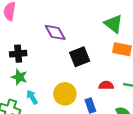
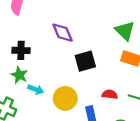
cyan arrow: (32, 97) -> (36, 89), moved, turned 136

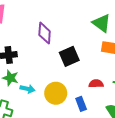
purple diamond: (63, 33) -> (45, 33), turned 35

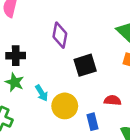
cyan arrow: (27, 89) -> (42, 93), moved, turned 40

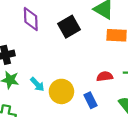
purple diamond: (60, 35) -> (31, 19), moved
black square: (85, 65) -> (69, 27), moved

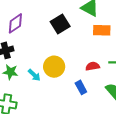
purple diamond: (31, 19) -> (15, 23), moved, turned 60
yellow circle: (61, 91) -> (54, 67), moved

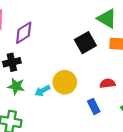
black square: (60, 24) -> (85, 43), moved
cyan arrow: (34, 75) -> (42, 91), turned 104

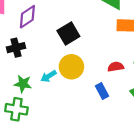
black square: (85, 43) -> (68, 33), moved
green star: (16, 86) -> (23, 84), moved

